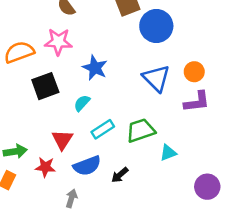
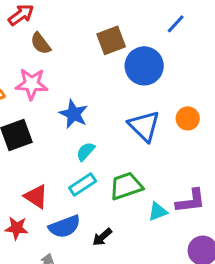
purple L-shape: (197, 102) -> (191, 201), moved
cyan semicircle: (82, 103) -> (86, 151), moved
red triangle: (62, 140) -> (36, 197), turned -30

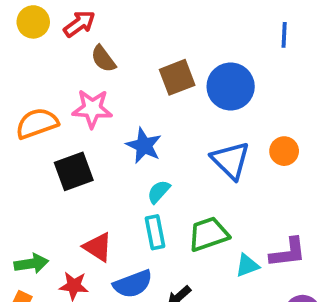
blue line: (176, 24) -> (284, 35), moved, turned -40
brown square: (111, 40) -> (177, 77), moved
cyan rectangle: (83, 185) -> (155, 232), turned -68

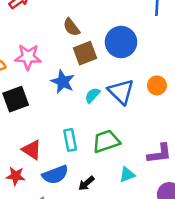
brown semicircle: (103, 59) -> (71, 27), moved
brown square: (177, 77) -> (85, 53), moved
cyan semicircle: (159, 192) -> (92, 95), moved
cyan triangle: (247, 265) -> (127, 175), moved

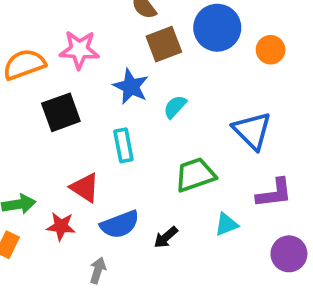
orange circle: (157, 85) -> (271, 50), moved
blue triangle: (121, 92) -> (252, 131), moved
cyan rectangle: (70, 140) -> (123, 145), moved

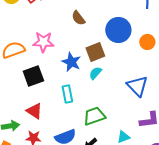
brown square: (164, 44) -> (95, 52), moved
green trapezoid: (195, 175) -> (94, 116), moved
red triangle: (85, 188) -> (34, 111), moved

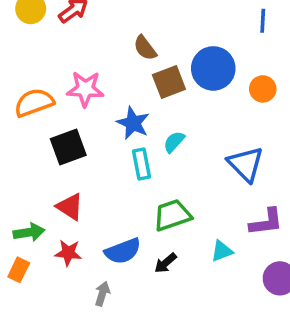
brown square: (95, 52) -> (169, 82), moved
cyan rectangle: (67, 94) -> (142, 164), moved

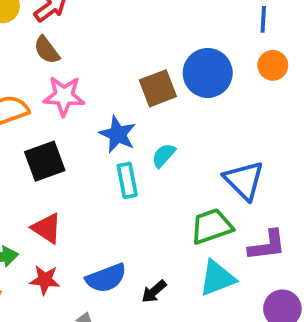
brown semicircle: (145, 48) -> (47, 50), moved
orange circle: (263, 89) -> (273, 65), moved
green trapezoid: (172, 215) -> (211, 226), moved
cyan triangle: (222, 251) -> (217, 278), size x1.5

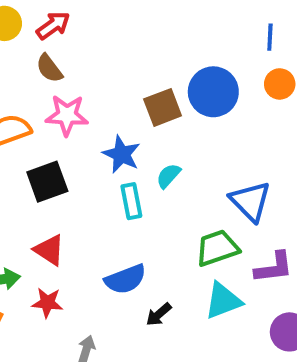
blue semicircle: (106, 278) -> (125, 279), moved

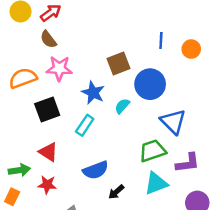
blue line: (270, 37) -> (161, 41), moved
blue circle: (213, 92) -> (150, 84), moved
cyan rectangle: (131, 201) -> (85, 125), moved, turned 45

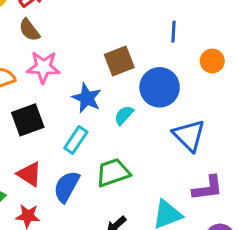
orange circle: (191, 49) -> (212, 61), moved
green trapezoid: (152, 151) -> (113, 173), moved
blue semicircle: (96, 170) -> (67, 187), moved, turned 140

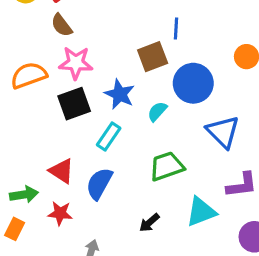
blue line: (174, 32) -> (176, 28), moved
black square: (28, 120) -> (74, 104), moved
green trapezoid: (113, 173) -> (167, 166), moved

